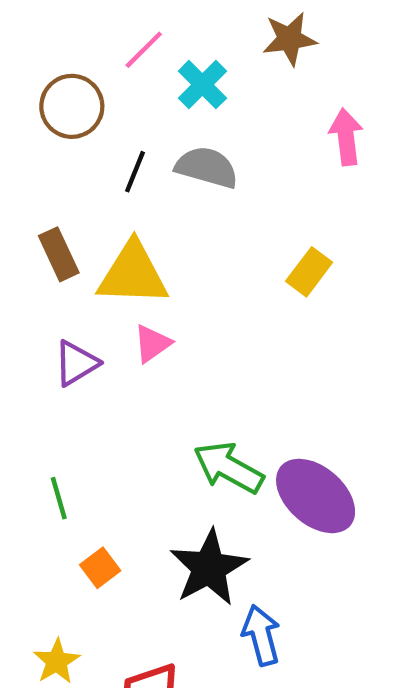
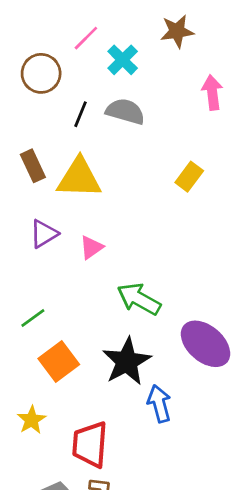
pink triangle: (152, 344) -> (91, 247), moved
purple ellipse: (316, 496) -> (206, 344), moved
green line: (59, 498) -> (33, 318), turned 70
orange square: (100, 568) -> (59, 361), size x1.6

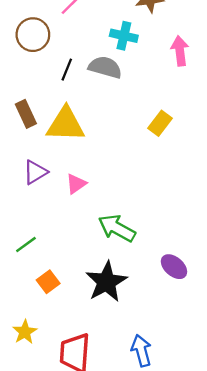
cyan cross: (123, 60) -> (124, 36), moved, turned -32
purple ellipse: (206, 344) -> (174, 267), size x0.6
orange square: (59, 361) -> (48, 282), size x0.7
blue arrow: (159, 404) -> (141, 351), moved

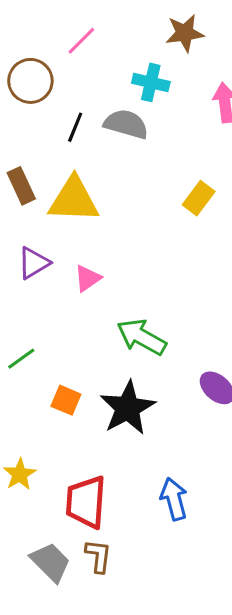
orange square: (48, 282) -> (66, 400), moved, turned -30

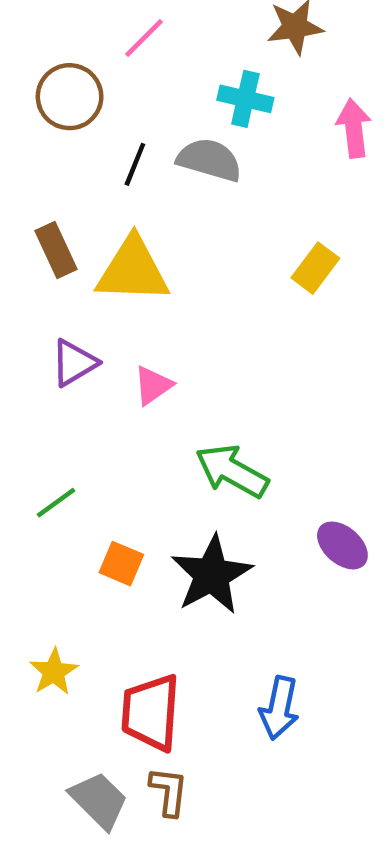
blue arrow: (174, 499) -> (279, 708), turned -153

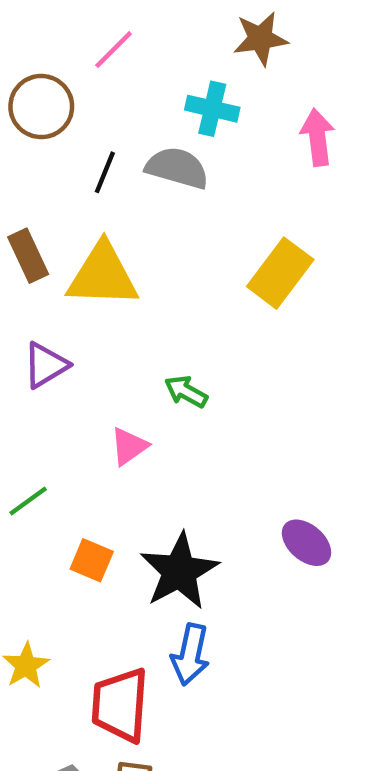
yellow rectangle: (315, 268) -> (280, 273), size x1.4
pink triangle: (153, 385) -> (129, 446), moved
green arrow: (232, 471) -> (186, 391), moved, size x0.6
blue arrow: (279, 708) -> (190, 655), moved

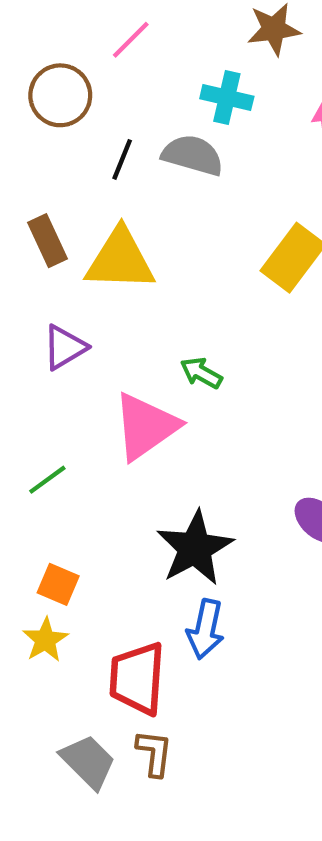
pink triangle: (129, 446) -> (146, 426), size x1.8
orange square: (92, 560) -> (58, 584), moved

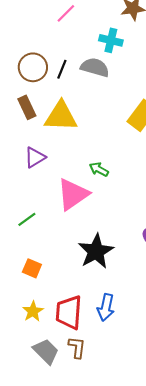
brown circle: (60, 95) -> (33, 67), moved
blue arrow: (205, 629) -> (106, 307), moved
yellow star: (45, 640) -> (33, 311), moved

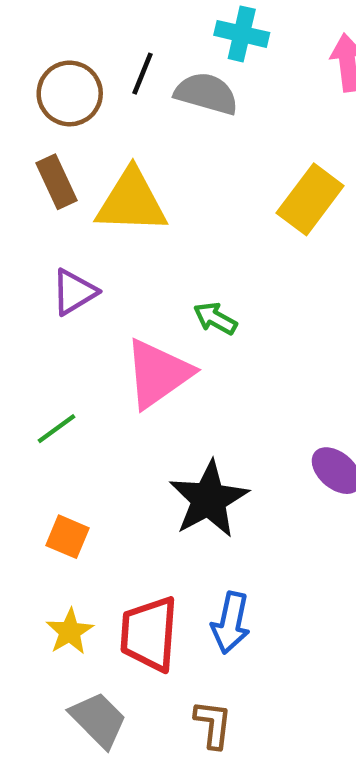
black line: (62, 69) -> (142, 74), moved
brown L-shape: (77, 347) -> (213, 724), moved

